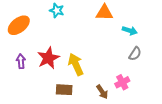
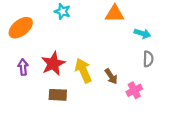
gray semicircle: (135, 54) -> (148, 59), turned -32
brown rectangle: (64, 90) -> (58, 95), moved
brown arrow: (102, 92) -> (111, 76), moved

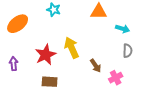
purple arrow: (23, 67) -> (14, 64), moved
yellow arrow: (83, 71) -> (72, 48), moved

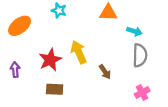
gray semicircle: (128, 51) -> (140, 55), size x1.5
pink cross: (116, 78) -> (142, 93), moved

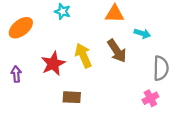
gray semicircle: (140, 55) -> (161, 68), moved
brown arrow: (105, 72) -> (117, 51), moved, size x1.5
brown rectangle: (55, 89) -> (72, 97), moved

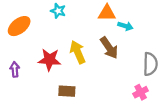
cyan arrow: (142, 33) -> (125, 26), moved
red star: (53, 64) -> (49, 60), turned 30

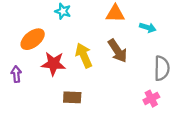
orange ellipse: (19, 26) -> (33, 39), moved
cyan arrow: (125, 26) -> (148, 28), moved

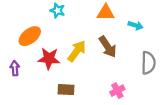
yellow arrow: (84, 55) -> (77, 51), turned 60
pink cross: (151, 99) -> (117, 91), moved

